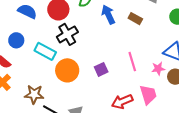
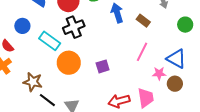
pink line: (132, 62) -> (142, 52), moved, turned 36

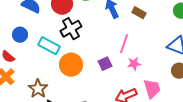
pink line: (142, 52) -> (124, 44), moved
pink star: (159, 73) -> (134, 64), moved
brown star: (33, 82) -> (38, 89), turned 30

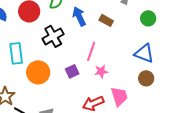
black cross: (71, 29) -> (53, 36), moved
cyan rectangle: (49, 46) -> (16, 53), turned 55

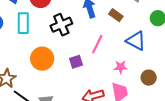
cyan rectangle: (16, 53) -> (23, 23), moved
blue triangle: (144, 53) -> (136, 41), moved
pink star: (101, 71) -> (121, 67), moved

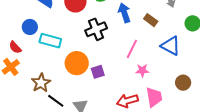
cyan rectangle: (23, 23) -> (50, 41), moved, turned -75
purple square: (76, 62) -> (98, 72), moved
pink star: (121, 67) -> (142, 70), moved

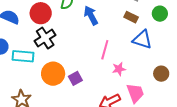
brown rectangle: (151, 20) -> (131, 17), moved
black cross: (96, 29) -> (45, 38), moved

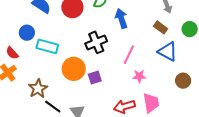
black cross: (45, 38) -> (96, 42), moved
brown circle: (161, 74) -> (183, 81), moved

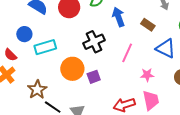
brown rectangle: (161, 27) -> (148, 25), moved
cyan rectangle: (47, 46) -> (45, 47), turned -30
pink star: (139, 76) -> (147, 75), moved

